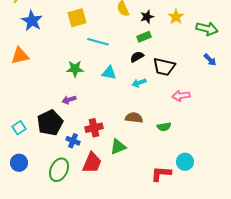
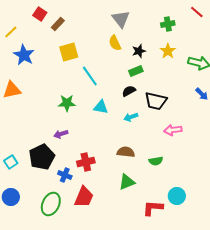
cyan line: (98, 42) -> (90, 76), turned 40
green triangle: (118, 147) -> (127, 182), moved

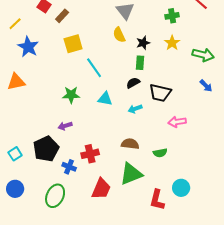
green rectangle: (136, 71) -> (140, 63), turned -64
green triangle: (127, 182) -> (131, 174), size x1.4
red trapezoid: (84, 197) -> (101, 189), moved
red L-shape: (153, 208) -> (157, 200), turned -80

